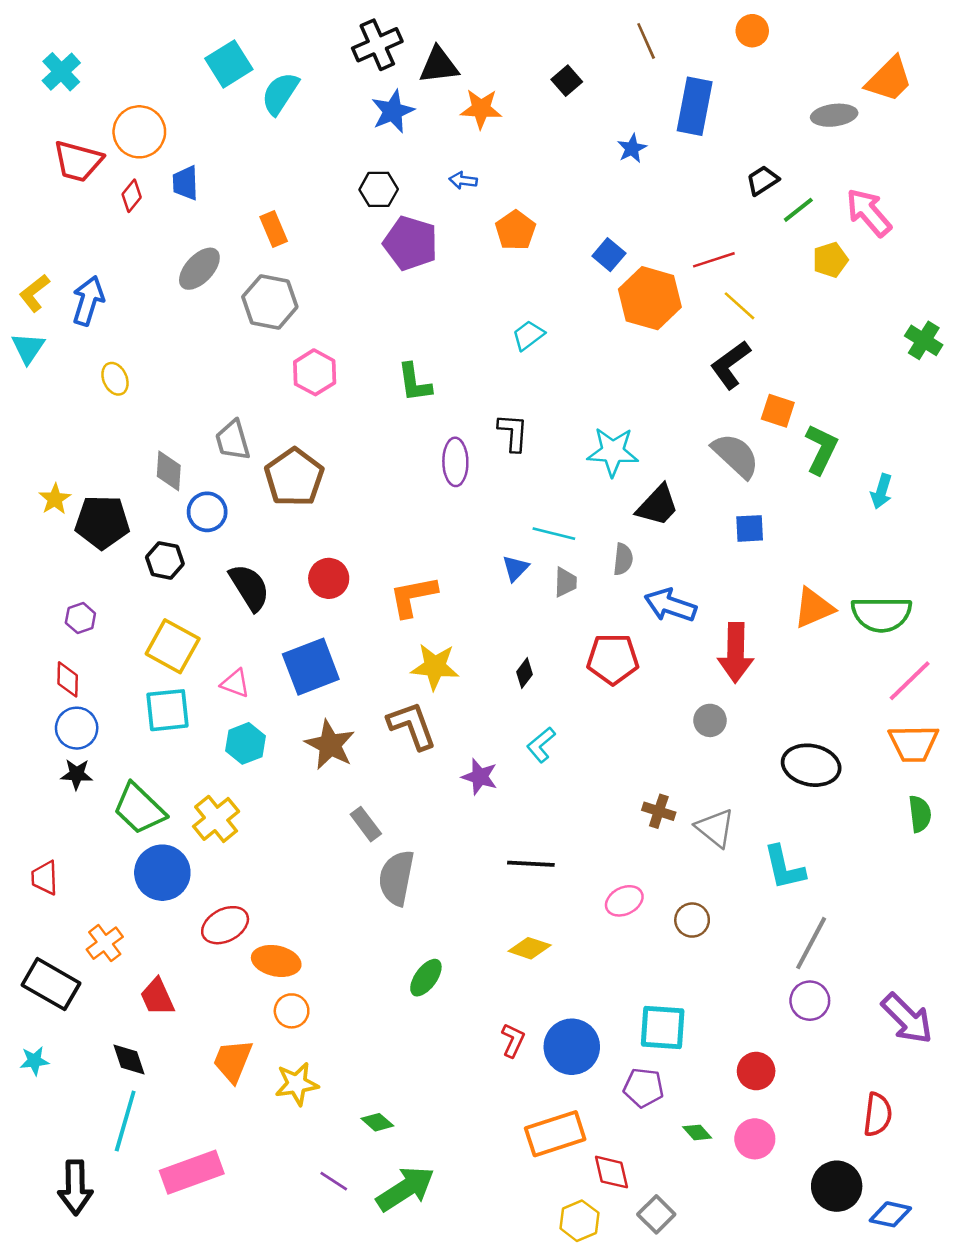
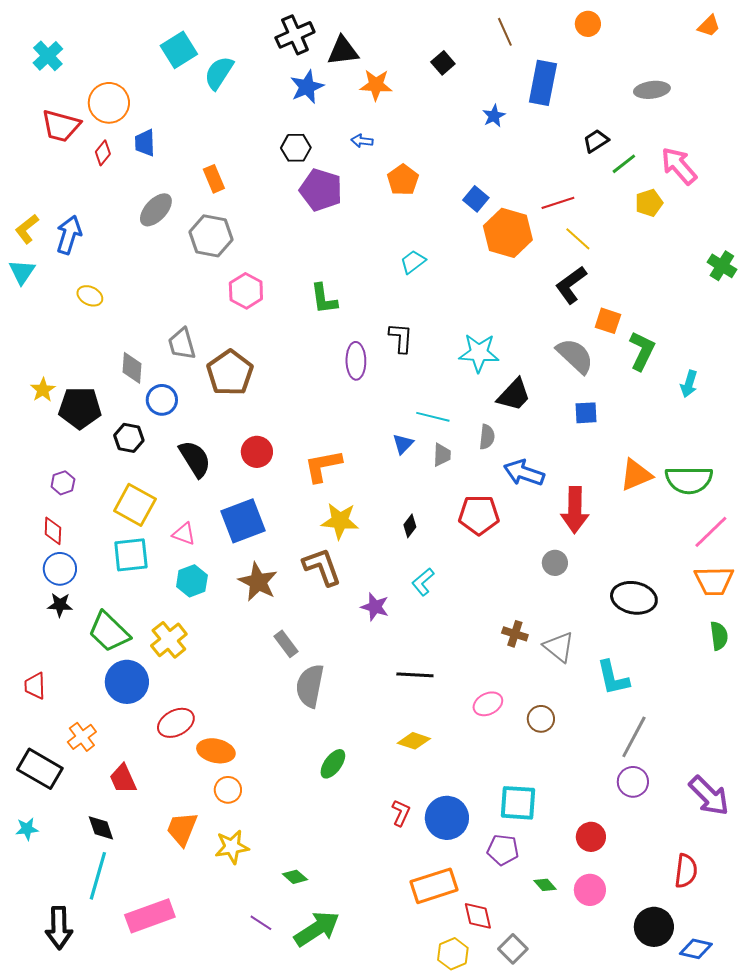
orange trapezoid: (889, 79) -> (709, 26), moved, size x0.6
yellow ellipse: (115, 379) -> (90, 296), turned -40

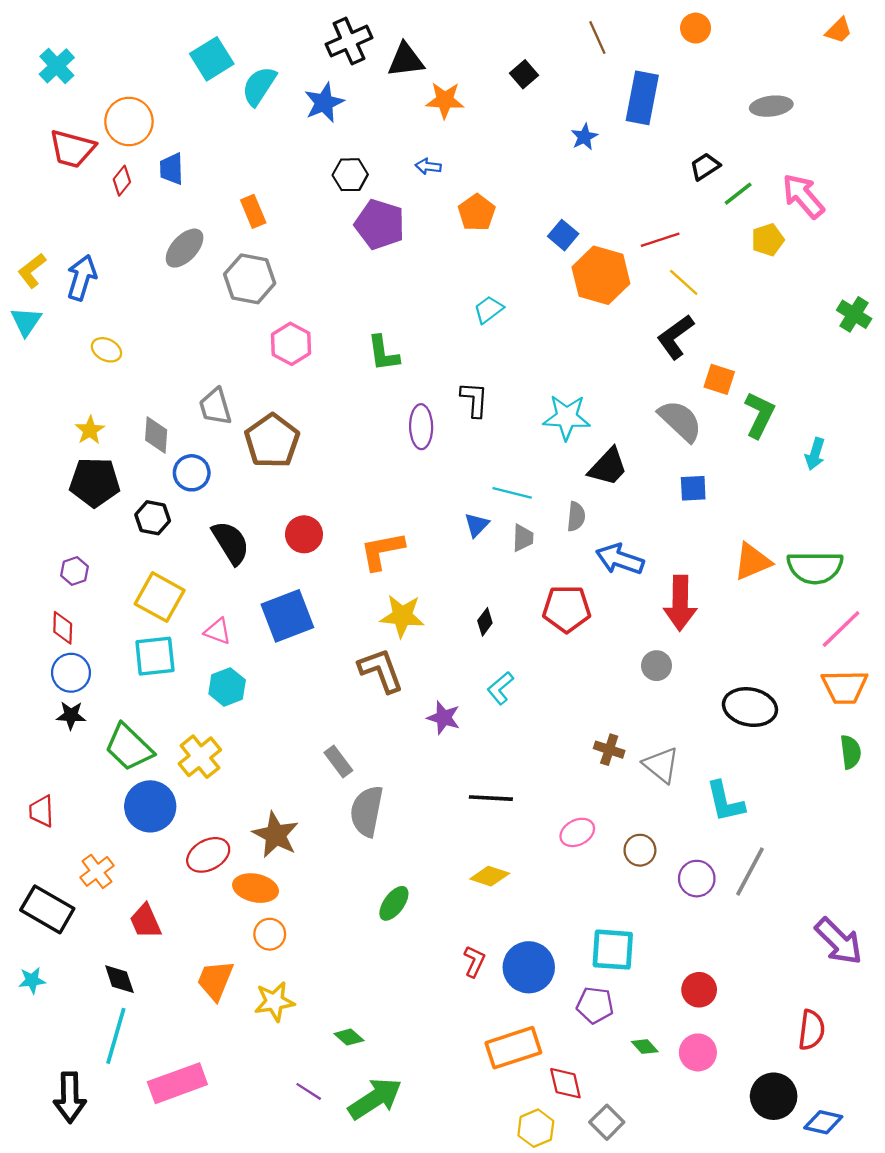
blue star: (307, 87) -> (324, 103), moved
yellow star: (43, 390) -> (90, 430), moved
brown star: (258, 582) -> (276, 835), moved
purple circle: (633, 782) -> (697, 879), moved

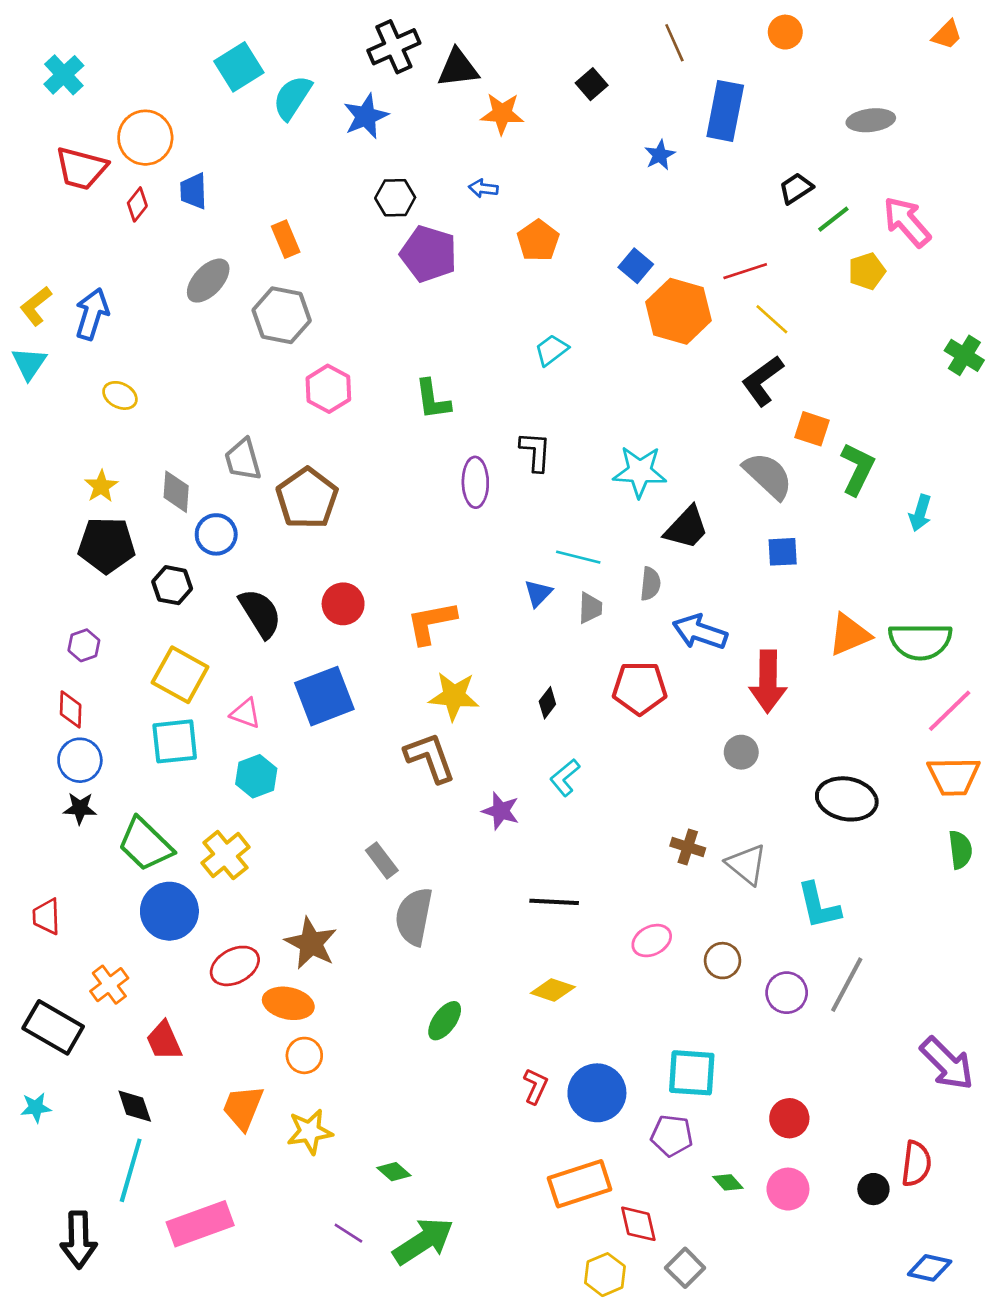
black circle: (774, 1096) -> (873, 1189), moved, size x0.6

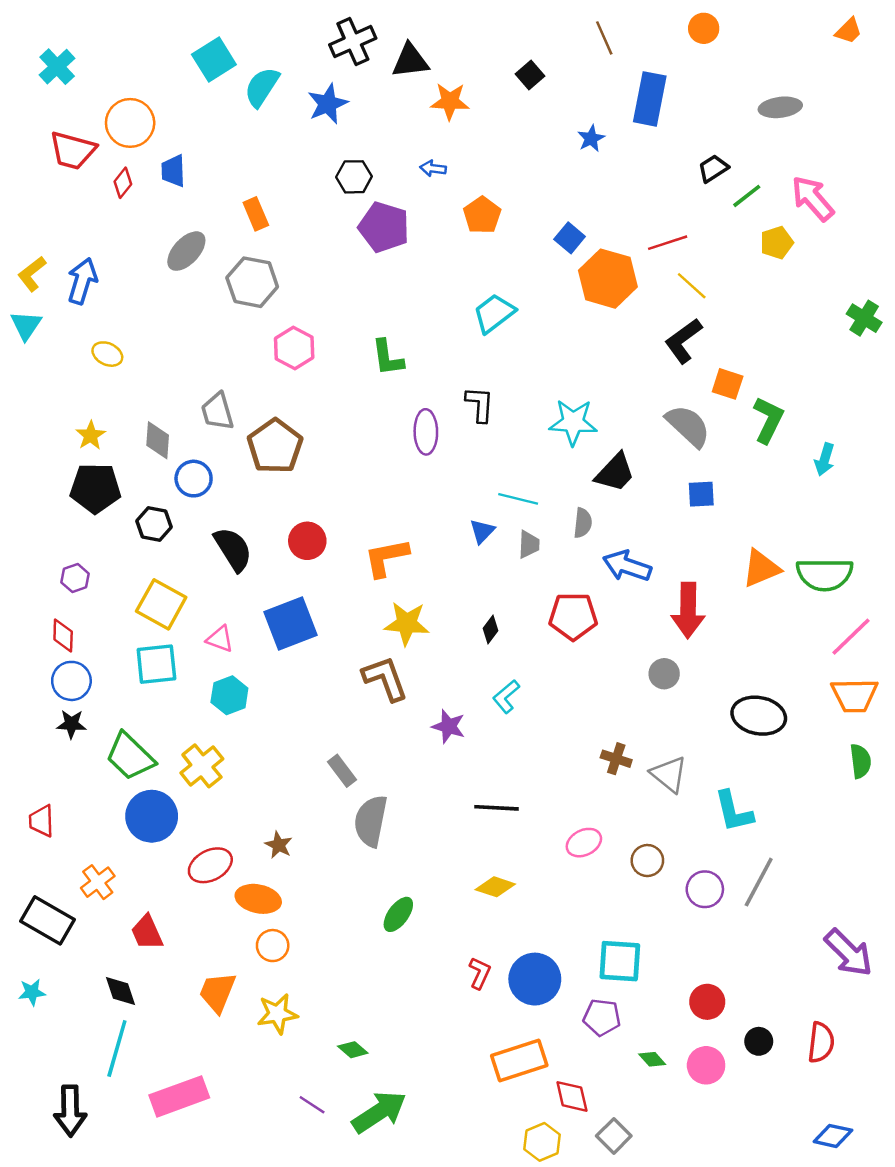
cyan trapezoid: (551, 350) -> (494, 313), size x1.4
brown star: (311, 943) -> (279, 845), size x0.6
black circle: (873, 1189) -> (759, 1041), moved

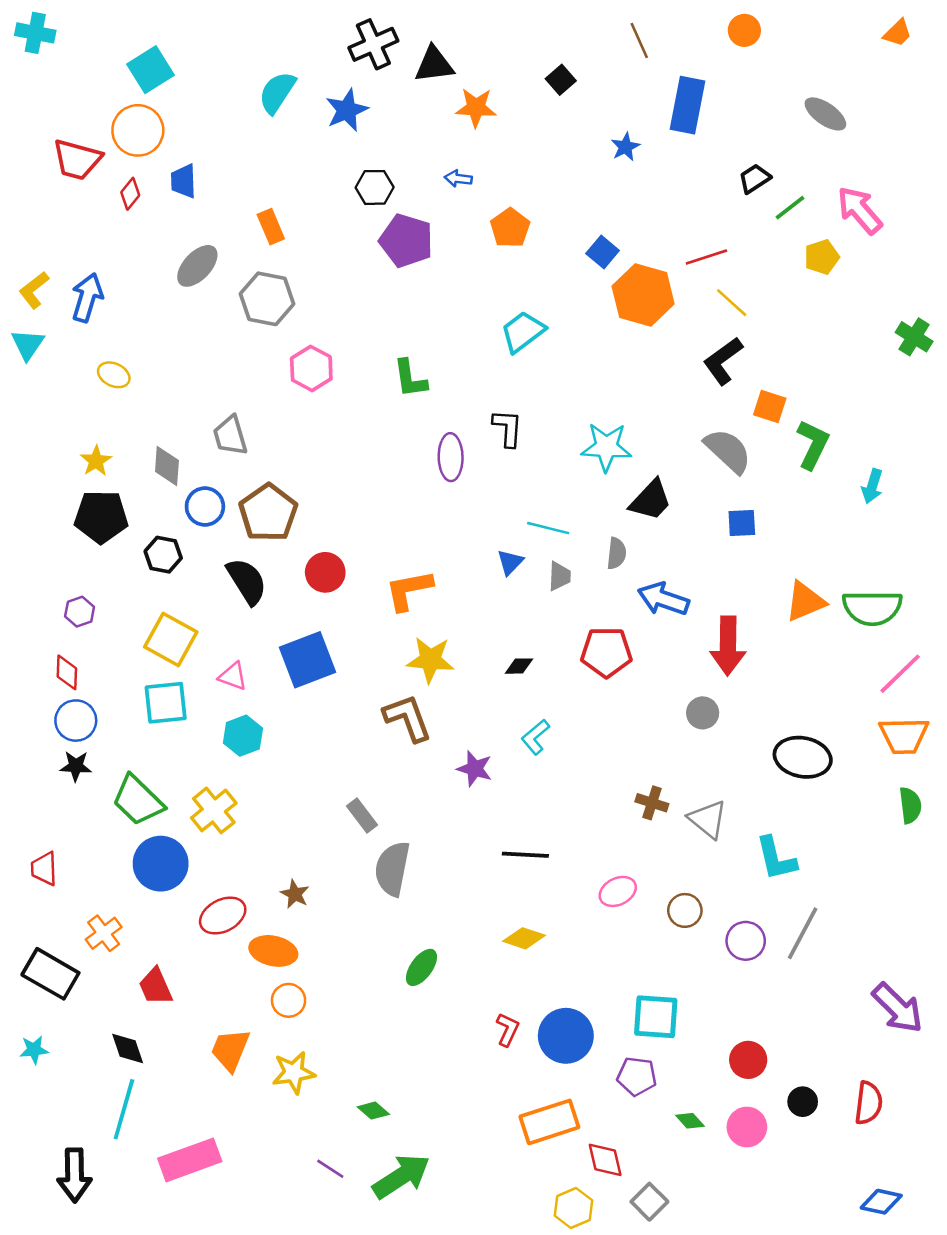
cyan square: (214, 59) -> (150, 70), moved
cyan cross: (57, 67) -> (35, 33), moved, turned -36
gray ellipse: (780, 107) -> (825, 114), turned 42
brown pentagon: (275, 446) -> (268, 513), moved
black diamond: (491, 629) -> (519, 666), turned 52

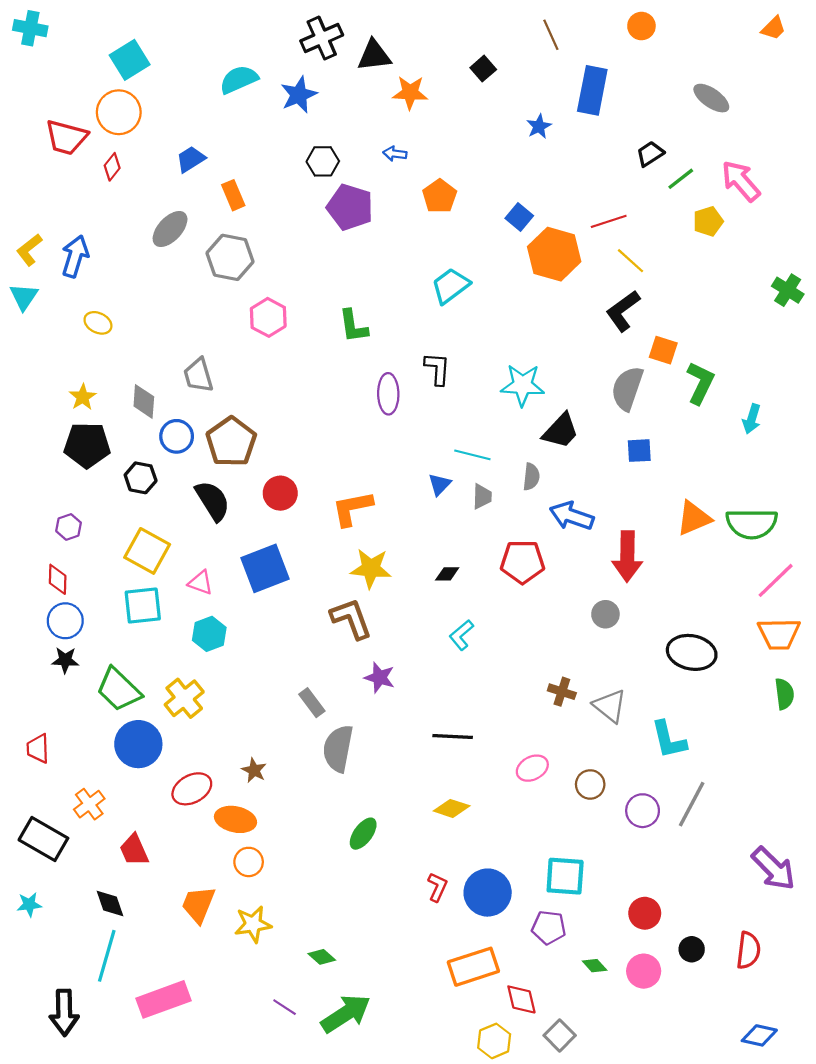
cyan semicircle: (277, 92) -> (239, 79), turned 33
blue trapezoid: (183, 181) -> (191, 159), moved, turned 60
gray semicircle: (728, 451) -> (627, 388), turned -114
purple star: (475, 769) -> (380, 678), moved

